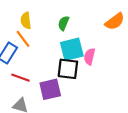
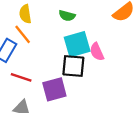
green semicircle: (64, 23) -> (67, 16), turned -96
pink semicircle: (89, 57) -> (97, 52), turned -35

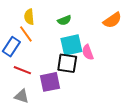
green semicircle: (67, 16) -> (64, 20), turned -40

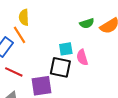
green semicircle: (64, 20) -> (87, 23), moved
cyan square: (71, 45) -> (66, 49), size x0.6

